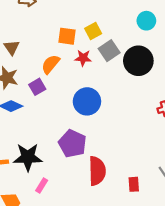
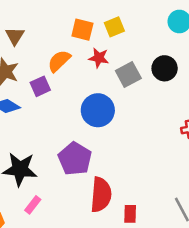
gray square: (109, 51) -> (128, 74), moved
black circle: (138, 61) -> (165, 68), size x0.7
red rectangle: (134, 184) -> (130, 214), moved

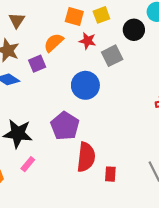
black circle: (165, 68) -> (134, 30), moved

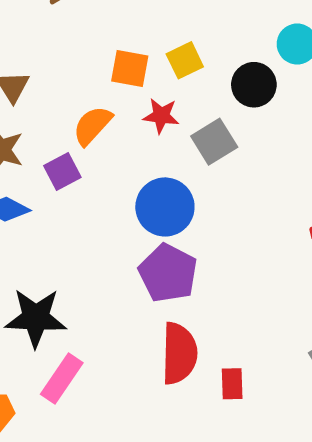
purple pentagon: (65, 126) -> (168, 273), moved
pink rectangle: (28, 164) -> (62, 378), size x1.5

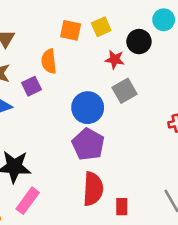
red star: (161, 116) -> (115, 60), moved
orange semicircle: (92, 125) -> (49, 61), turned -50
gray square: (214, 142) -> (124, 91), moved

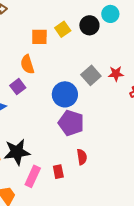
black circle: (139, 42) -> (89, 25), moved
red star: (115, 60) -> (116, 74), moved
red semicircle: (93, 189) -> (82, 157), size x0.6
red rectangle: (122, 207) -> (58, 172), moved

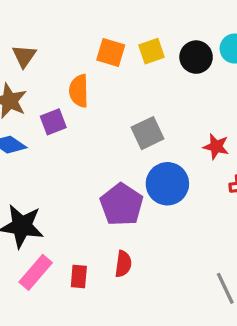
gray square: (91, 75) -> (147, 133), moved
blue circle: (65, 94) -> (167, 184), moved

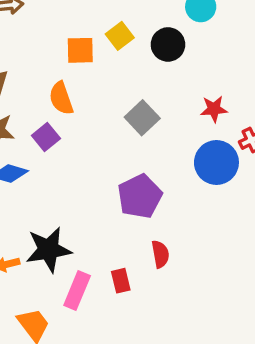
black circle: (196, 57) -> (168, 44), moved
blue circle: (167, 184) -> (216, 162), moved
purple pentagon: (122, 205) -> (140, 196), turned 30

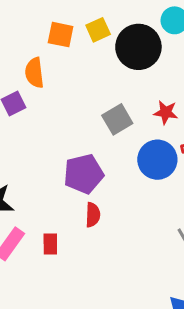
black circle: (168, 44) -> (138, 47), size x1.5
gray square: (142, 118) -> (117, 119), moved
red semicircle: (160, 254) -> (93, 215), moved

